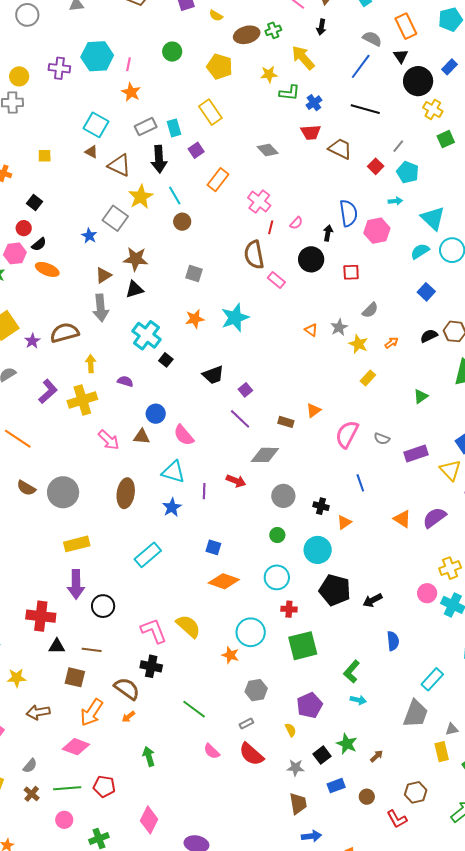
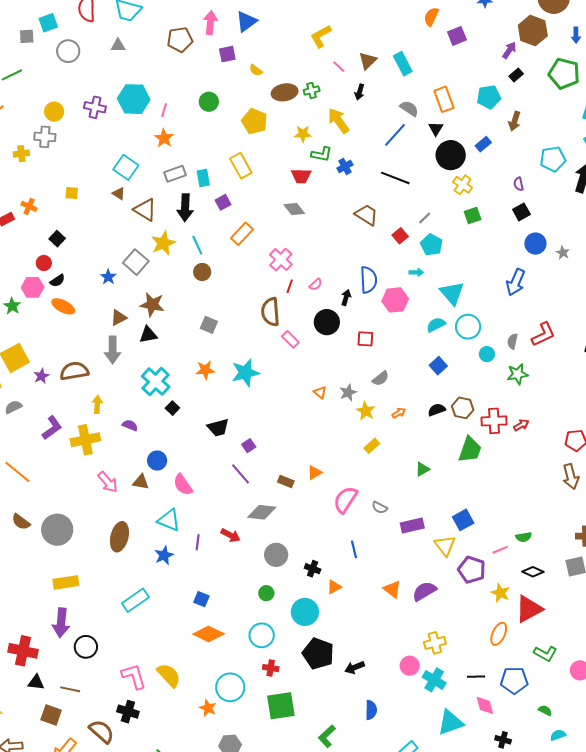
red trapezoid: (311, 132) -> (301, 176), moved

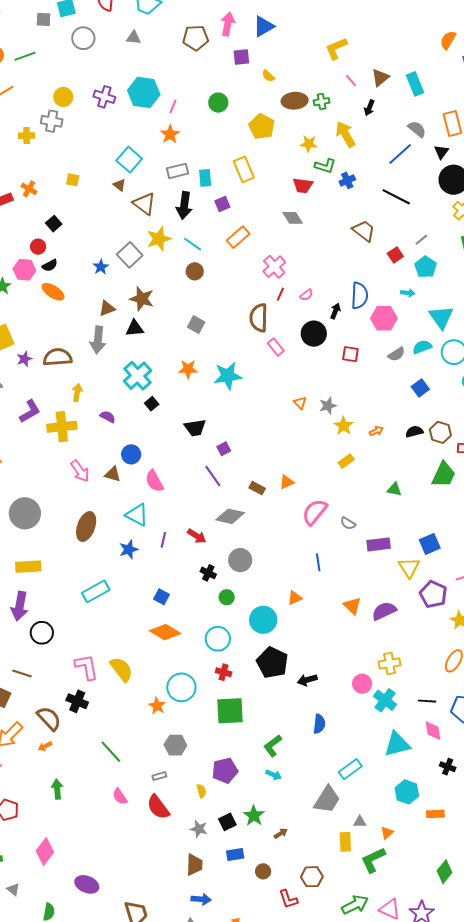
cyan line: (197, 245) -> (193, 244), turned -36
gray semicircle: (381, 378) -> (397, 354), moved
green triangle: (422, 469) -> (394, 489), turned 35
black cross: (313, 569) -> (208, 573), moved

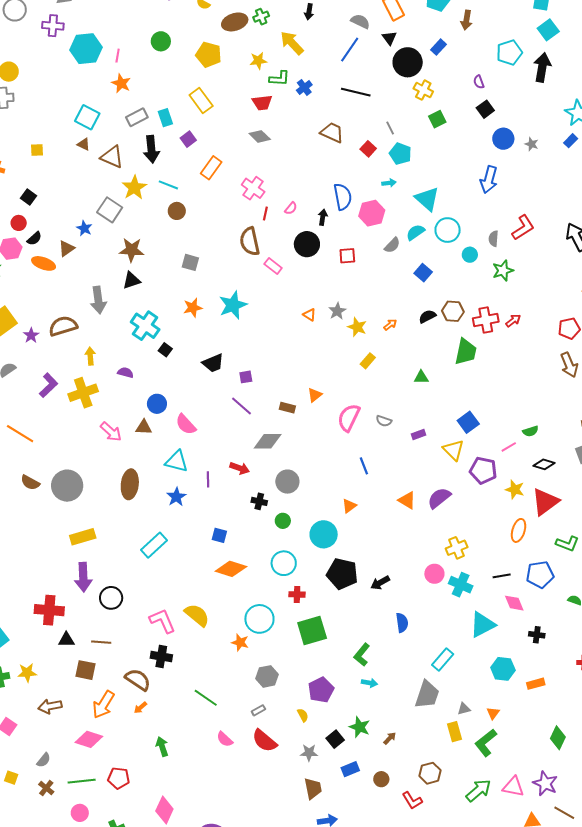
purple cross: (104, 97) -> (53, 26), moved
gray line: (421, 240) -> (390, 128), turned -64
brown triangle: (107, 308) -> (66, 248), moved
purple square: (224, 449) -> (246, 377), turned 32
purple rectangle: (379, 544) -> (419, 434), size x0.6

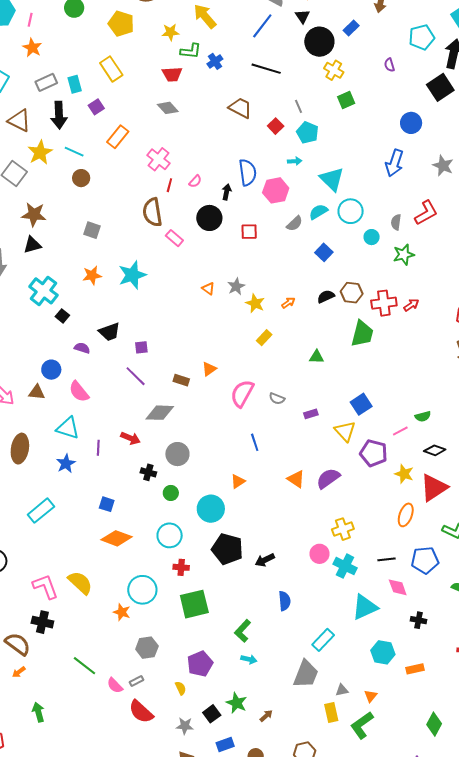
black square: (485, 109) -> (440, 87), moved, size x1.5
gray star: (532, 144) -> (443, 166), moved, size x1.5
purple semicircle: (125, 373) -> (82, 348), moved
pink semicircle: (225, 739) -> (115, 685), moved

